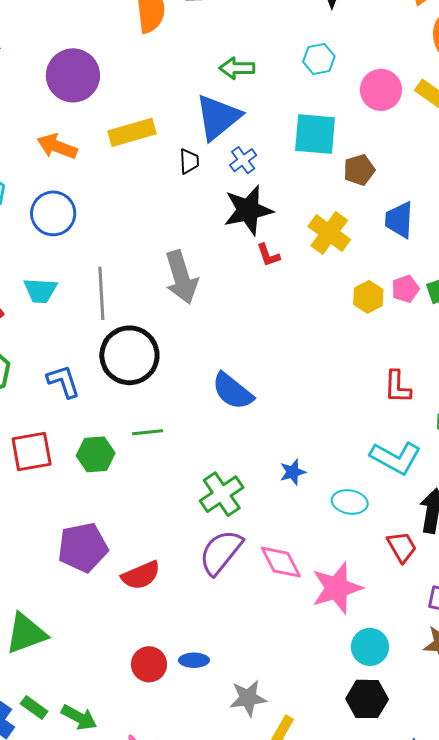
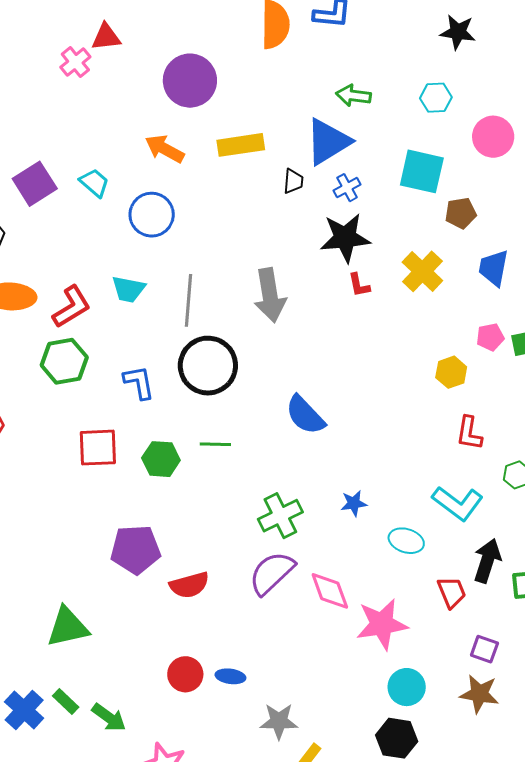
yellow hexagon: (368, 297) -> (451, 372), moved

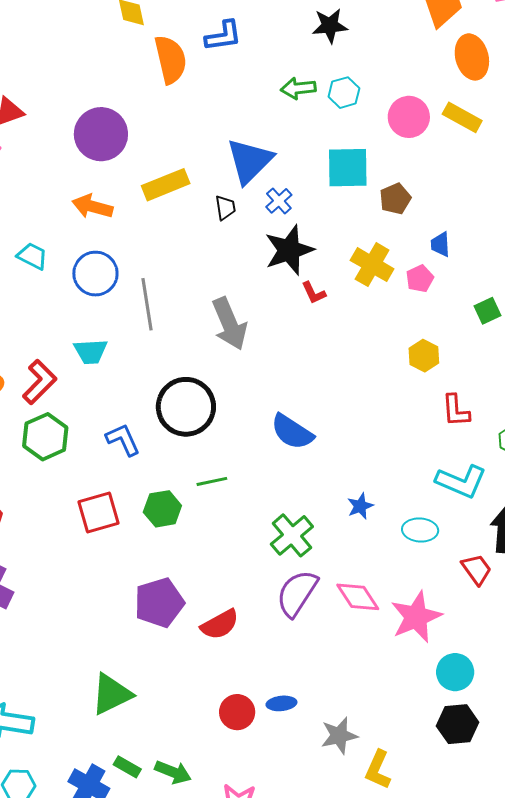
black star: (458, 32) -> (330, 26), moved
green arrow: (353, 96) -> (298, 88), moved
blue trapezoid: (494, 268) -> (440, 244), size x0.7
gray line: (188, 300) -> (147, 304), moved
pink pentagon: (490, 337) -> (420, 279), moved

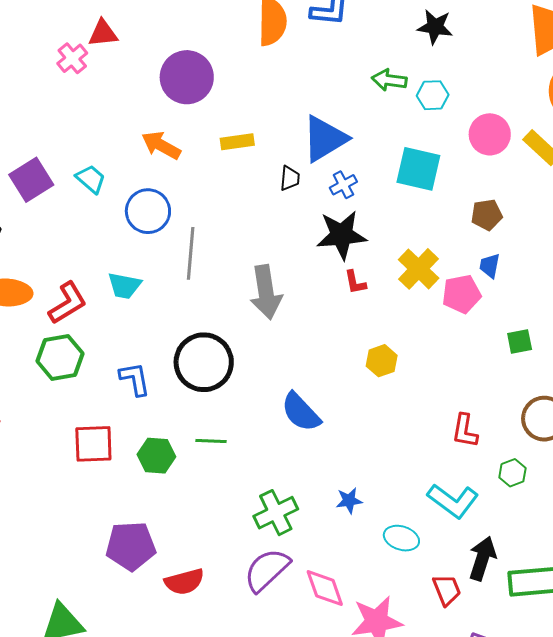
yellow rectangle: (166, 185) -> (237, 142), size x0.7
brown pentagon: (395, 199) -> (487, 215), moved
pink pentagon: (420, 279) -> (462, 294), size x1.4
yellow hexagon: (424, 356) -> (382, 361), moved

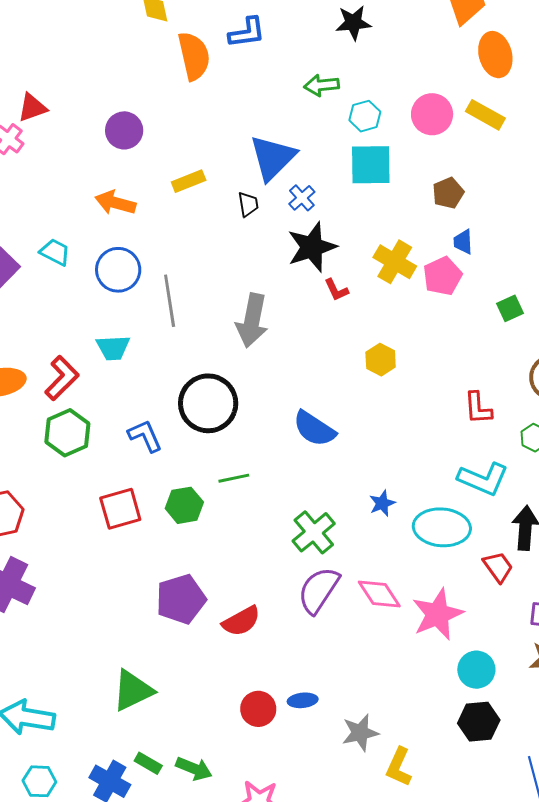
purple circle: (187, 77) -> (124, 130), size x0.7
cyan hexagon: (433, 95) -> (365, 116), moved
gray arrow: (266, 292) -> (252, 320), turned 34
cyan ellipse: (401, 538) -> (442, 527), size x1.6

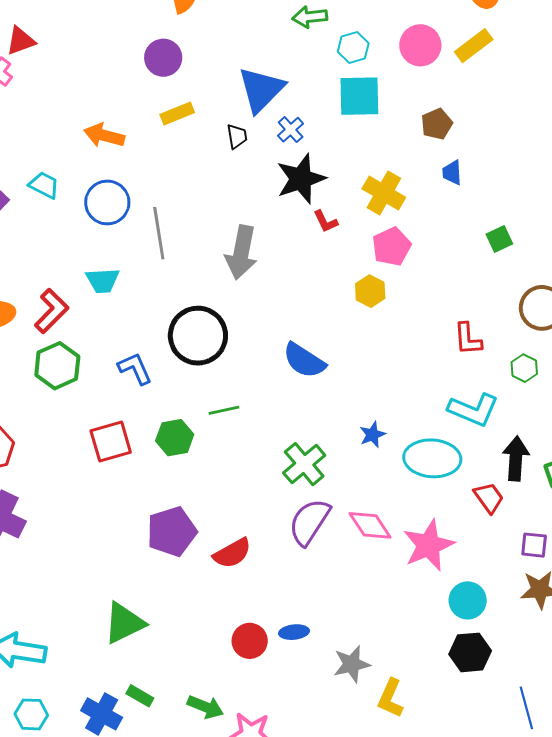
yellow rectangle: (485, 115) -> (474, 46), turned -66
purple circle: (124, 130) -> (163, 58), moved
pink pentagon: (442, 276) -> (392, 247), moved
green arrow: (194, 769) -> (205, 707), moved

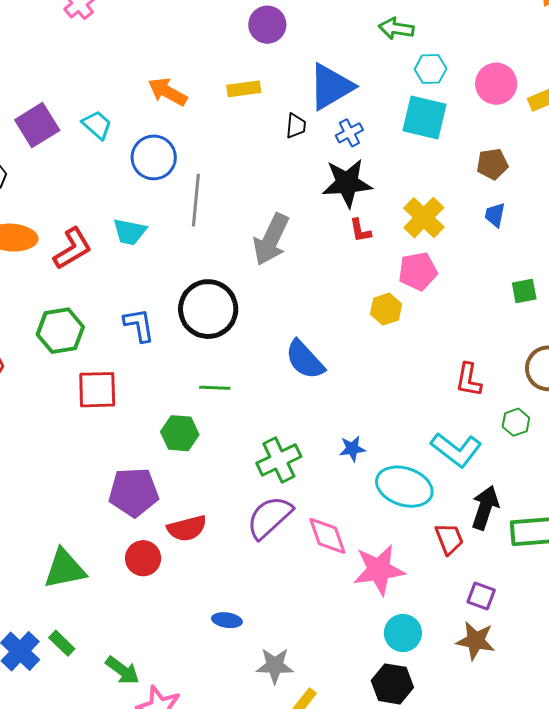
purple circle: (163, 58) -> (267, 25), moved
green hexagon: (57, 366) -> (60, 331), moved
green hexagon: (175, 438) -> (180, 433), moved
red circle: (250, 641) -> (143, 558), moved

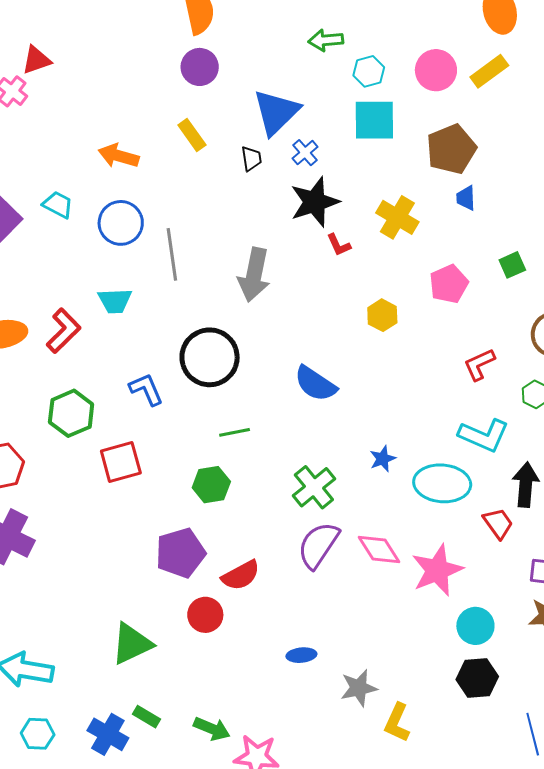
yellow rectangle: (244, 89) -> (192, 135), turned 76
brown pentagon: (492, 164) -> (451, 149), size x1.6
pink pentagon: (418, 271) -> (449, 284), moved
red L-shape: (469, 380) -> (479, 364), turned 69

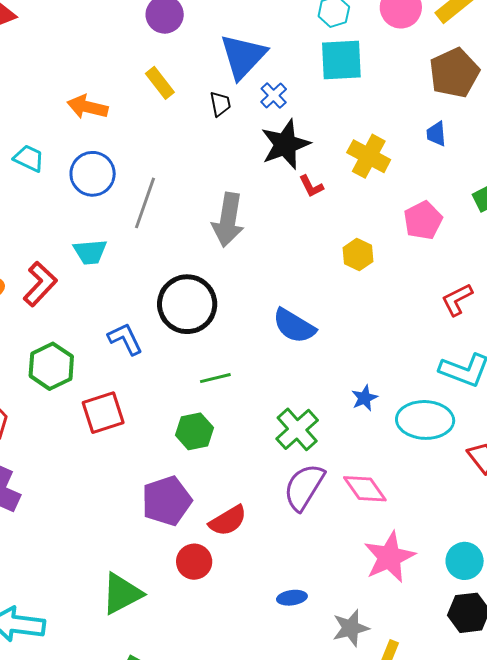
brown pentagon: (451, 149) -> (454, 73), moved
gray line: (172, 254) -> (145, 203), turned 30
pink star: (437, 570) -> (389, 557), moved

